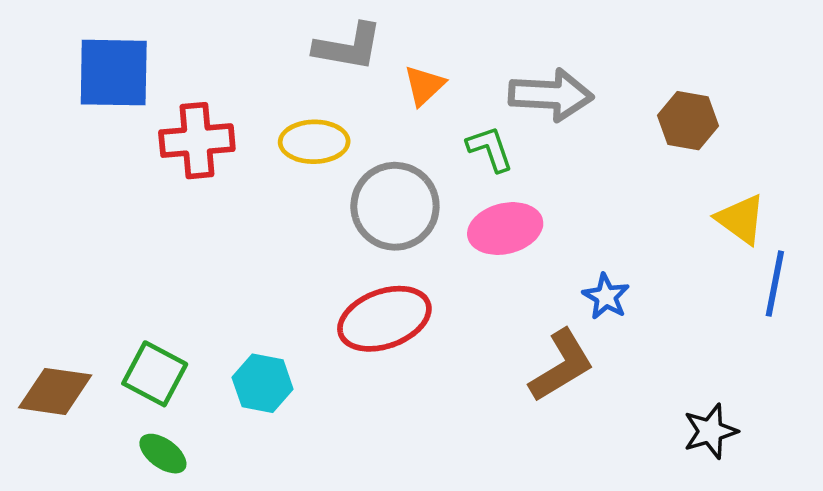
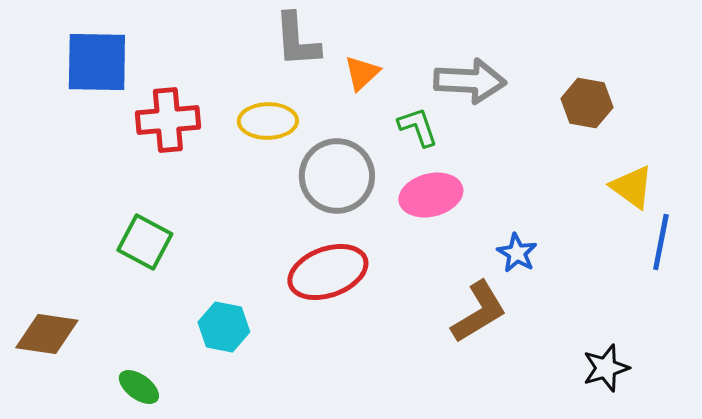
gray L-shape: (348, 47) -> (297, 40), turned 76
green square: (155, 374) -> (145, 242), moved

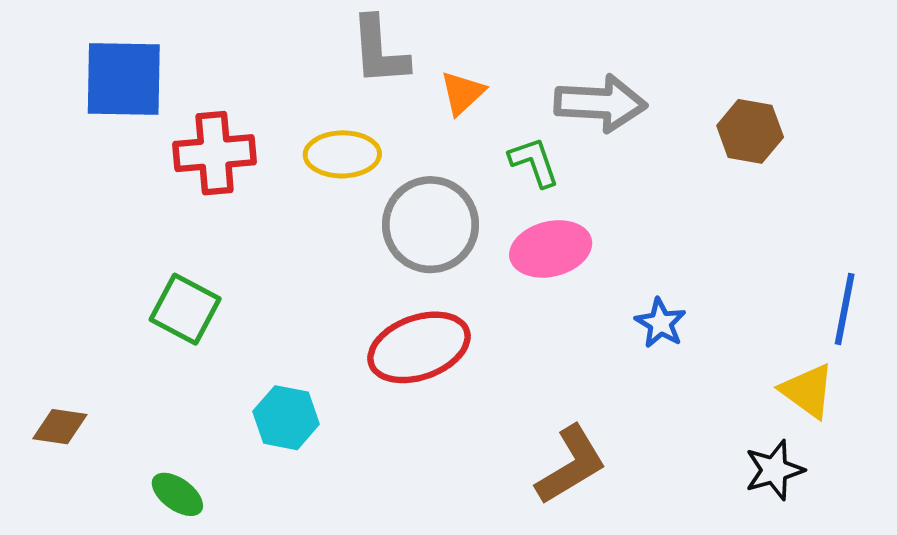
yellow triangle: (632, 187) -> (808, 391), moved
brown L-shape: (479, 312) -> (571, 465), moved
brown diamond: (47, 334) -> (60, 427), size x0.7

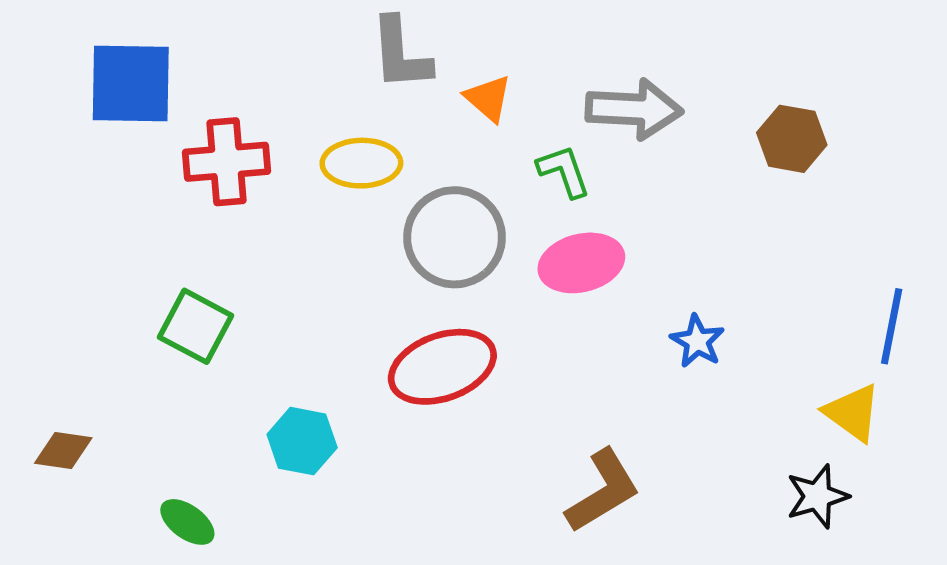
orange triangle: (462, 93) -> (488, 98), turned -36

